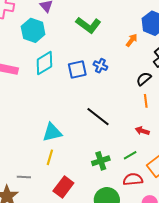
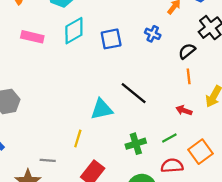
blue cross: (100, 66) -> (153, 34), moved
cyan triangle: (52, 132) -> (102, 109), moved

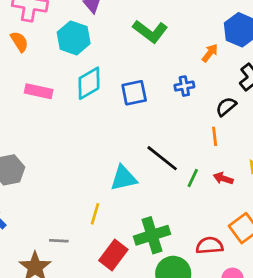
blue cross: (153, 34) -> (184, 86), turned -35
orange line: (189, 76) -> (215, 136), moved
green line: (169, 138) -> (193, 178), moved, turned -35
green cross: (136, 144) -> (152, 235), moved, size x1.4

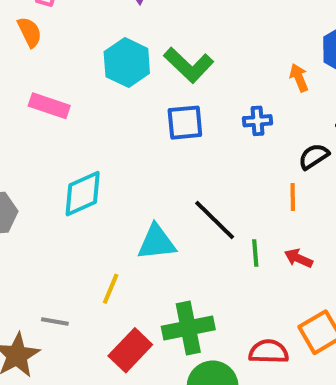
green L-shape: (150, 31) -> (189, 65), moved
cyan hexagon: (74, 38) -> (127, 63), moved
orange arrow: (210, 53) -> (299, 78), turned -66
cyan diamond: (89, 83) -> (83, 194), moved
green line: (193, 178) -> (255, 253), turned -36

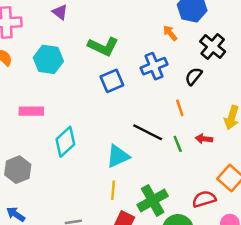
cyan hexagon: (127, 63) -> (48, 59), moved
pink rectangle: (49, 106) -> (31, 111), moved
blue cross: (257, 121) -> (154, 66), size x1.5
orange line: (293, 197) -> (180, 108), moved
yellow line: (111, 289) -> (113, 190), moved

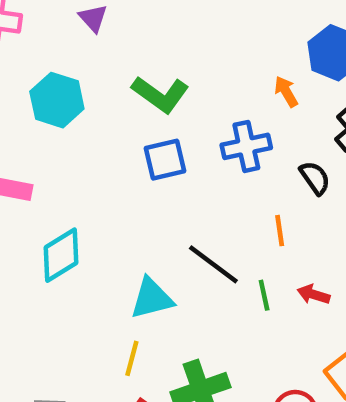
black semicircle: (194, 76) -> (315, 178), turned 96

